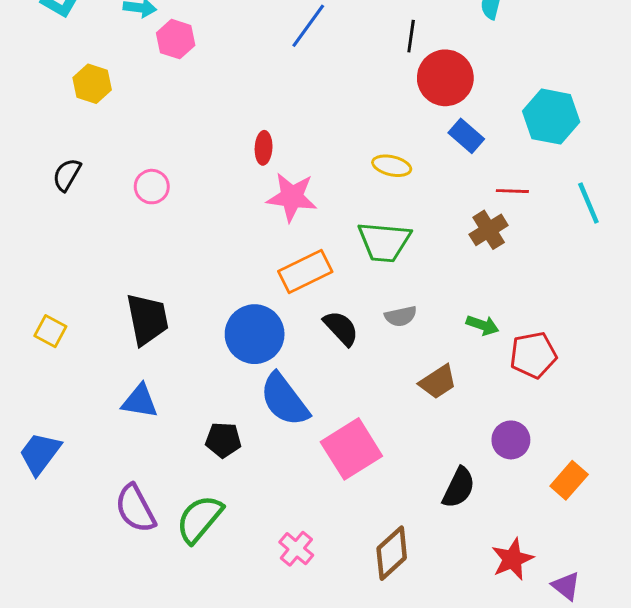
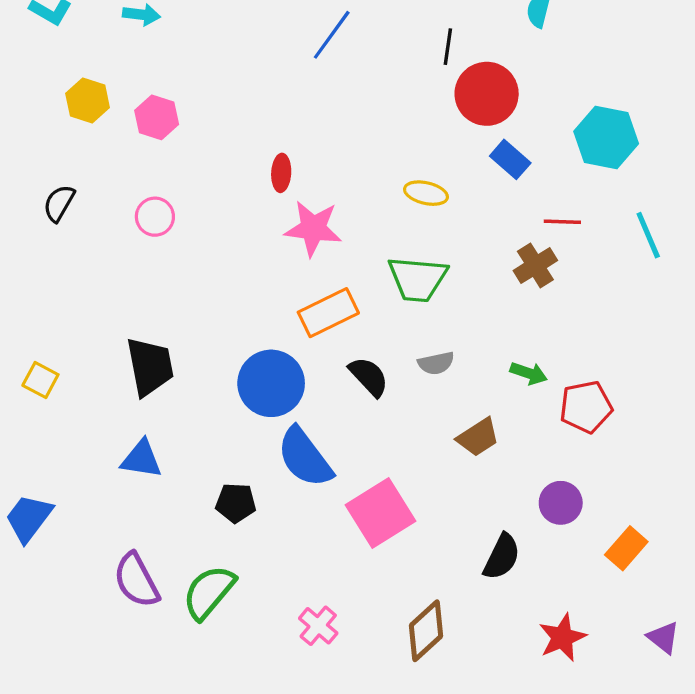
pink hexagon: (176, 39) -> (157, 117), moved
purple triangle: (566, 586) -> (663, 638), moved

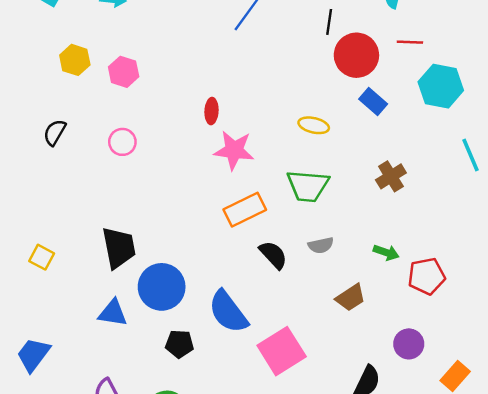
red line: (562, 222) -> (410, 42), moved
blue circle: (271, 383) -> (162, 287), moved

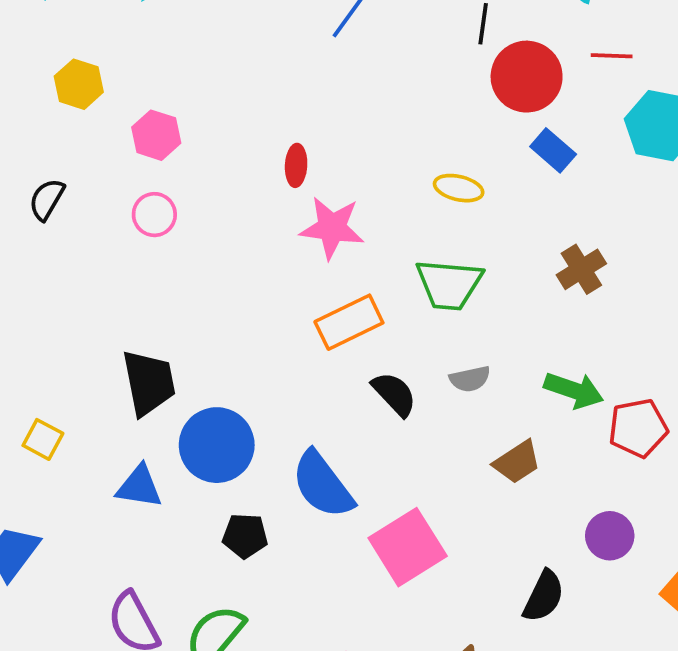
pink hexagon: (124, 72) -> (156, 135), moved
green arrow: (386, 252) -> (574, 390), size x1.4
yellow square: (42, 257) -> (43, 439), moved

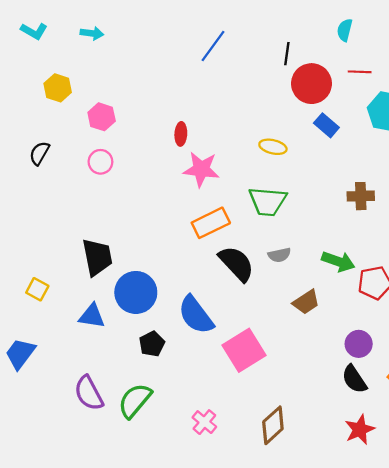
brown cross: (581, 269) -> (361, 196), moved, turned 30
black semicircle: (394, 394) -> (237, 264), size x1.4
black pentagon: (245, 536) -> (152, 344), turned -30
black semicircle: (544, 596) -> (354, 379), moved, turned 120

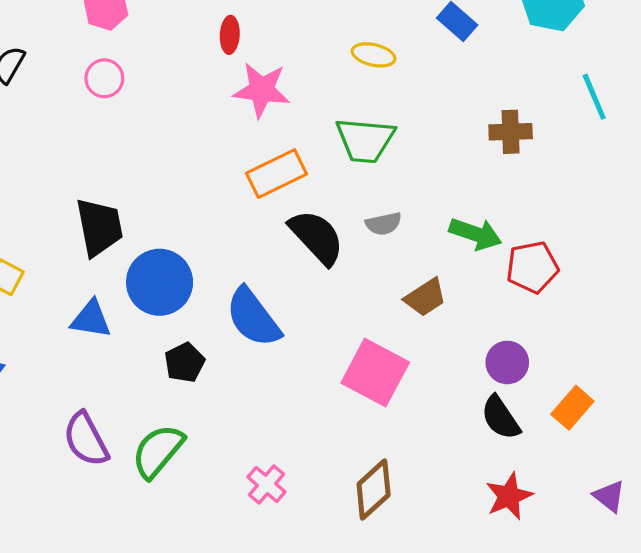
pink square: (244, 350) -> (375, 373), moved, turned -30

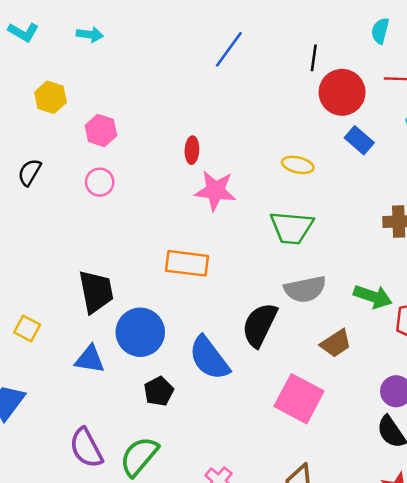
orange rectangle: (277, 174) -> (187, 263), moved, turned 33
gray semicircle: (384, 224) -> (305, 289), size x1.6
black semicircle: (317, 237) -> (260, 325), moved, turned -111

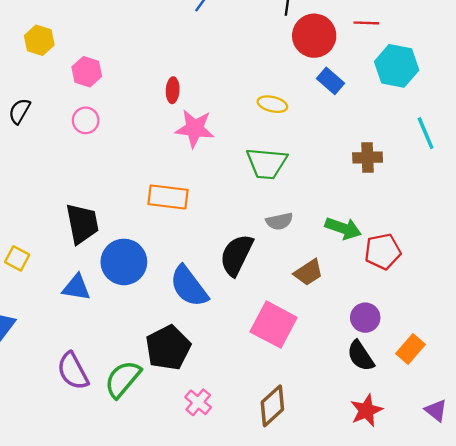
gray semicircle: (305, 289) -> (279, 221), size x0.7
black pentagon: (159, 391) -> (168, 348), moved, size x1.6

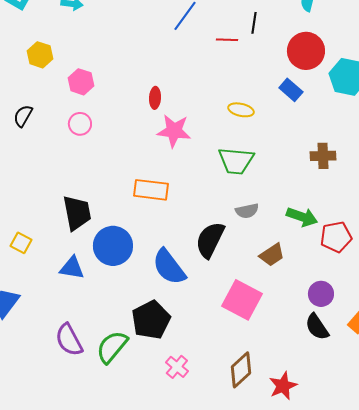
red line: (366, 23) -> (227, 40), moved
red circle: (314, 36) -> (306, 51), moved
red star: (366, 410) -> (283, 386), moved

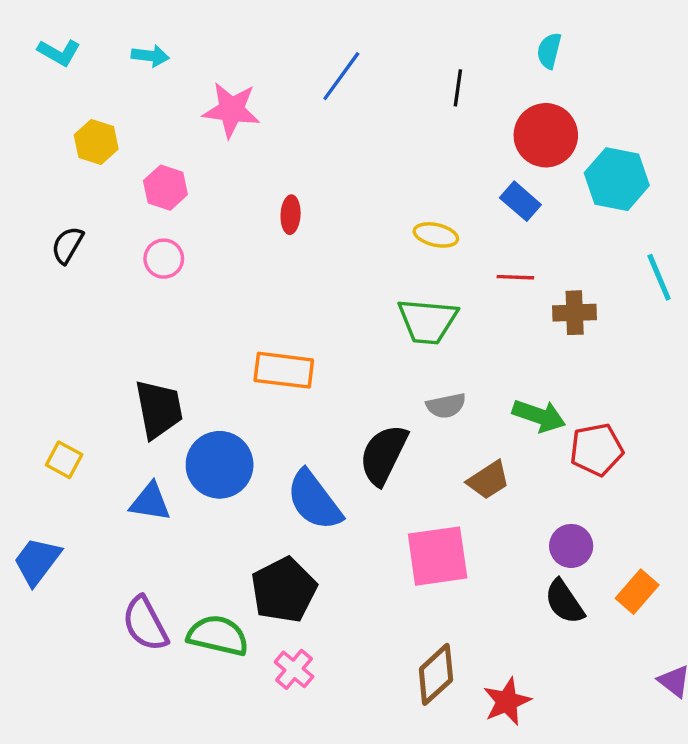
red line: (227, 40) -> (515, 277), moved
pink star: (174, 131) -> (231, 110), moved
pink square: (242, 300) -> (438, 556), turned -36
green semicircle: (112, 347) -> (218, 636), turned 63
pink cross: (177, 367) -> (294, 669), moved

